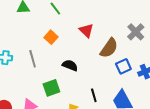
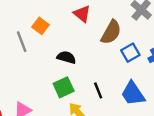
gray line: (33, 59) -> (22, 42), moved
green square: (51, 88) -> (64, 87), moved

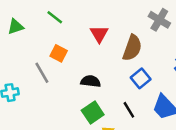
red triangle: (82, 14) -> (99, 34), turned 30
blue square: (130, 53) -> (141, 78), moved

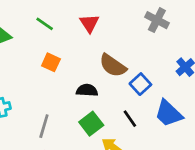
red triangle: (99, 34) -> (89, 23), moved
brown semicircle: (132, 48) -> (113, 66), moved, turned 108
gray line: (42, 73) -> (44, 126), moved, turned 50

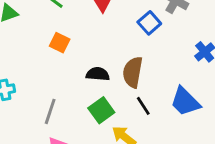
brown semicircle: (113, 66) -> (133, 72), moved, turned 64
blue square: (140, 84) -> (149, 23), moved

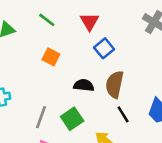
blue square: (149, 23) -> (104, 48), moved
green square: (101, 110) -> (72, 119), moved

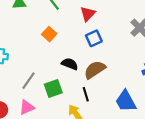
brown semicircle: (115, 84) -> (95, 70), turned 30
black line: (123, 114) -> (86, 94), moved

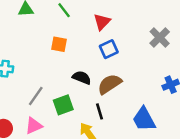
orange square: (49, 34) -> (59, 44), turned -32

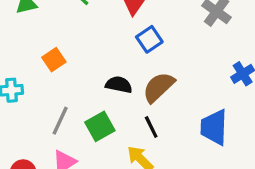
orange square: (59, 44) -> (54, 60), moved, turned -35
blue trapezoid: (144, 119) -> (214, 127), turned 40

